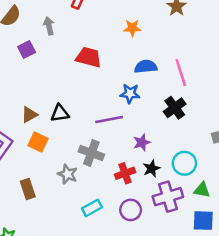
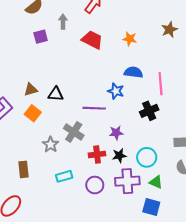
red trapezoid: (89, 57) -> (92, 40), moved
brown rectangle: (28, 189) -> (24, 169), moved

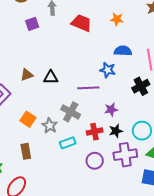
orange square: (33, 113) -> (28, 119), moved
cyan rectangle: (64, 176) -> (68, 143), moved

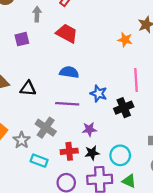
orange star: (117, 19) -> (125, 40), moved
purple square: (32, 24) -> (22, 39), moved
blue semicircle: (123, 51) -> (69, 72), moved
blue star: (108, 70) -> (99, 94), moved
cyan rectangle: (68, 143) -> (39, 161), turned 35

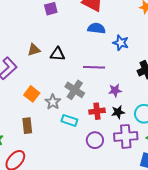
blue semicircle: (69, 72) -> (96, 28), moved
blue star: (99, 94) -> (121, 43), moved

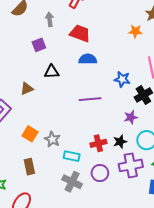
blue star: (121, 43) -> (122, 79), moved
black triangle: (58, 54) -> (52, 72), moved
gray cross: (75, 90) -> (72, 182), moved
purple star: (115, 90) -> (131, 117), moved

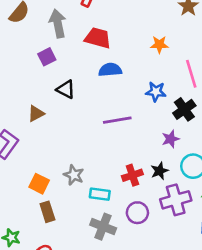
gray arrow: (50, 19) -> (58, 24), size x1.5
orange star: (135, 31) -> (159, 44), moved
black triangle: (52, 72) -> (66, 89), turned 35
orange square: (30, 134) -> (39, 184), moved

